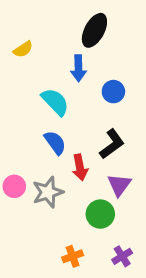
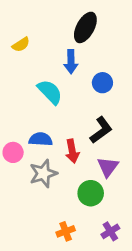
blue semicircle: (55, 143) -> (41, 139), moved, turned -50
pink circle: (14, 186) -> (13, 152), moved

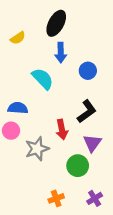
black ellipse: (85, 27) -> (56, 23), moved
blue semicircle: (41, 139) -> (18, 108), moved

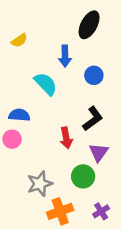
black ellipse: (56, 23) -> (89, 25), moved
gray star: (37, 149) -> (40, 184), moved
orange cross: (56, 198) -> (60, 211), size x1.5

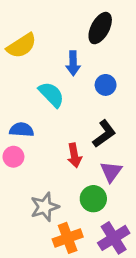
yellow semicircle: (19, 40) -> (22, 46), size x1.6
purple cross: (101, 211) -> (114, 238), size x1.6

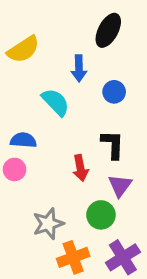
black L-shape: (104, 134) -> (113, 145), turned -52

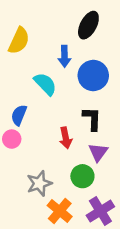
yellow semicircle: (23, 49) -> (19, 41), turned -32
blue circle: (114, 92) -> (93, 75), size x1.6
blue semicircle: (23, 140) -> (19, 115), turned -72
orange cross: (73, 257) -> (60, 211), turned -30

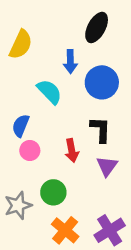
pink circle: (12, 139) -> (30, 150), moved
green circle: (82, 176) -> (53, 192), moved
gray star: (39, 183) -> (18, 205), moved

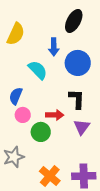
red arrow: (72, 150) -> (55, 115), turned -78
green circle: (53, 192) -> (41, 132), moved
purple cross: (110, 230) -> (84, 176), turned 30

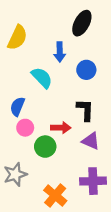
blue circle: (78, 63) -> (86, 70), size x0.7
purple triangle: (82, 127) -> (91, 141), turned -42
purple cross: (84, 176) -> (93, 181), moved

